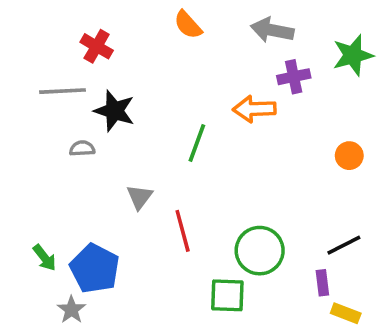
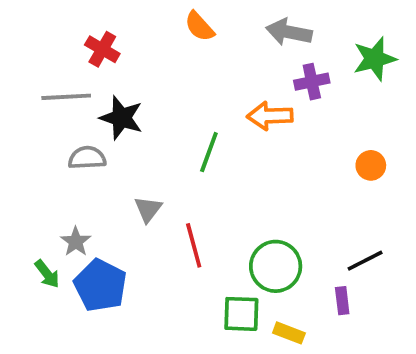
gray semicircle: (82, 148) -> (87, 158), size x1.4
gray star: (71, 310) -> (76, 242), moved
yellow rectangle: (346, 313) -> (289, 333), moved

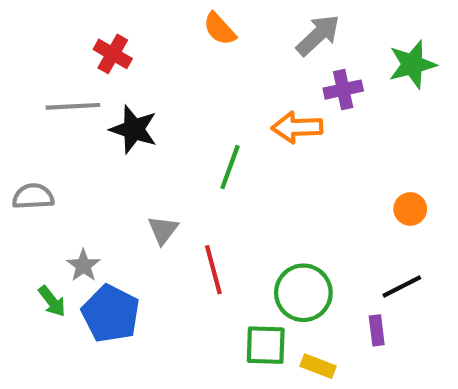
gray arrow: (289, 32) -> (318, 35), turned 126
gray semicircle: (87, 158) -> (33, 196), moved
orange circle: (371, 165) -> (410, 209), moved

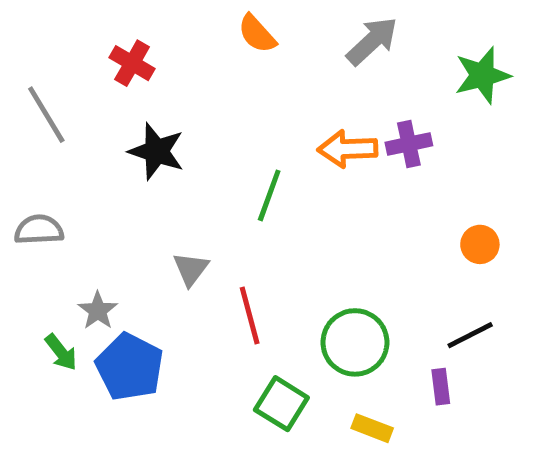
purple cross: (343, 90) -> (409, 144), moved
gray line: (73, 106) -> (46, 115), moved, turned 62
green square: (266, 345) -> (281, 404), moved, turned 30

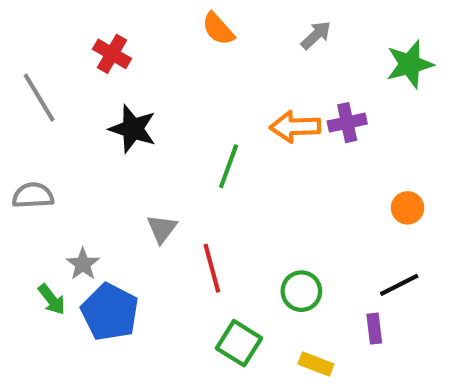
gray arrow: (372, 41) -> (316, 35), size x0.7
green circle: (355, 342) -> (301, 291), size x0.7

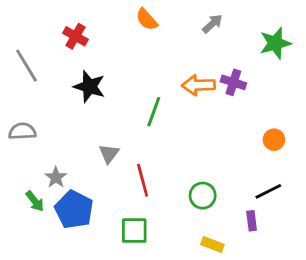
purple cross: (347, 123) -> (233, 82), turned 30
green square: (239, 343) -> (134, 231), moved, turned -32

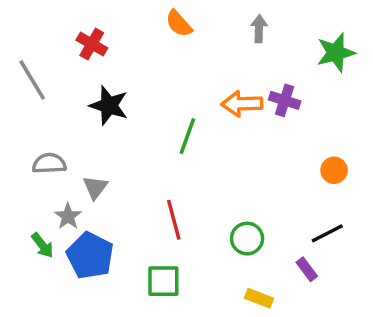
gray arrow: (212, 24) -> (259, 29), turned -45
gray semicircle: (22, 131) -> (49, 163), moved
gray triangle: (109, 154) -> (95, 187), moved
purple rectangle: (252, 221) -> (307, 269), turned -30

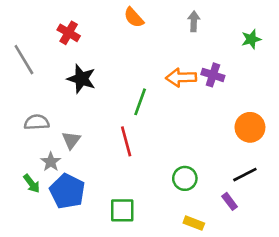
green star: (336, 53) -> (251, 39), size x0.7
orange circle: (334, 170) -> (250, 127), size x1.5
red line: (174, 220) -> (126, 141), moved

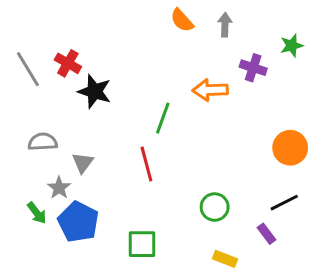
orange semicircle: (134, 17) -> (182, 20), moved
red cross: (69, 33) -> (68, 63), moved
purple cross: (213, 75) -> (253, 68), moved

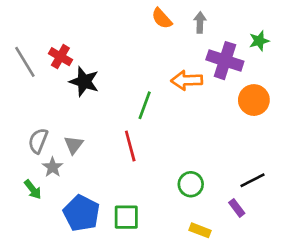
purple cross: (253, 68) -> (225, 61), size x1.5
gray semicircle: (43, 142) -> (38, 141), moved, turned -65
orange circle: (290, 148) -> (254, 100), moved
blue pentagon: (78, 222) -> (81, 213), moved

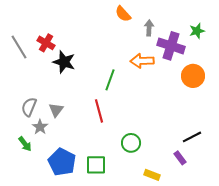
gray arrow: (200, 22) -> (149, 28), moved
green circle: (191, 184) -> (131, 143), moved

